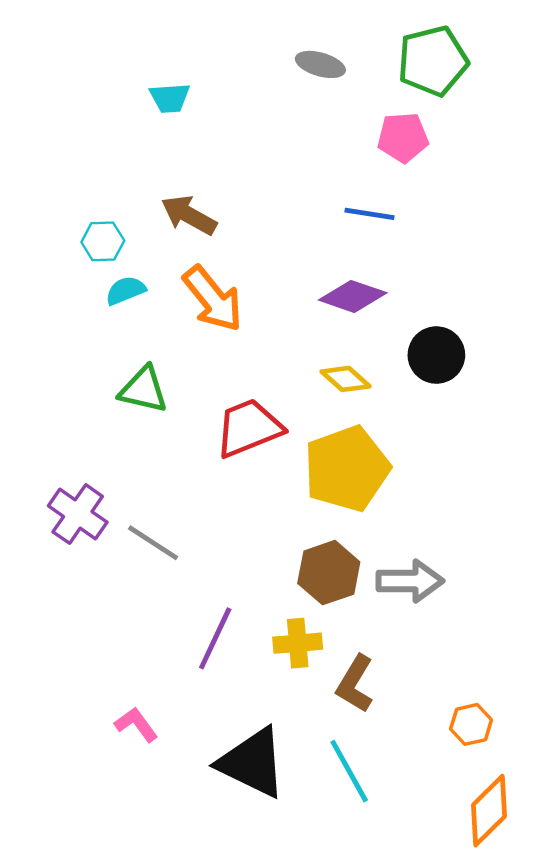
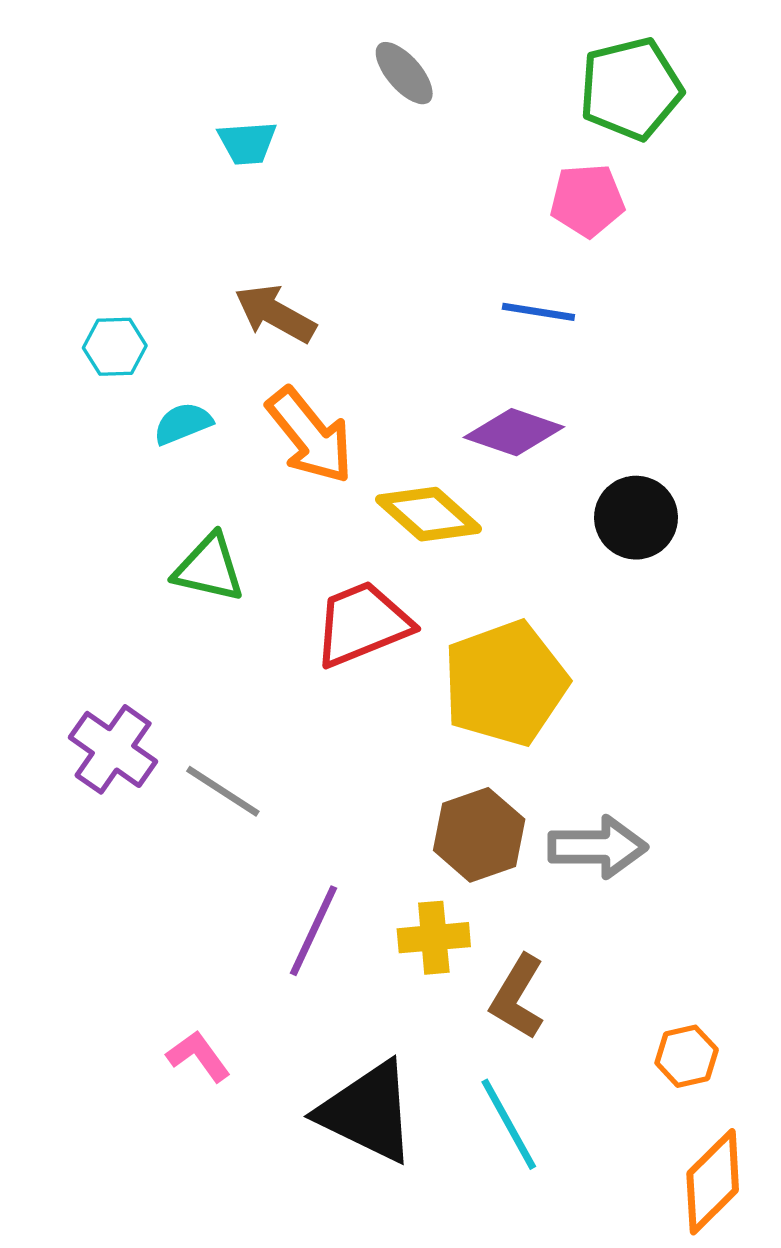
gray ellipse: (320, 64) -> (404, 73), moved, turned 33
cyan hexagon: (103, 241) -> (115, 347), moved
yellow diamond: (346, 379) -> (429, 514), moved, size x1.4

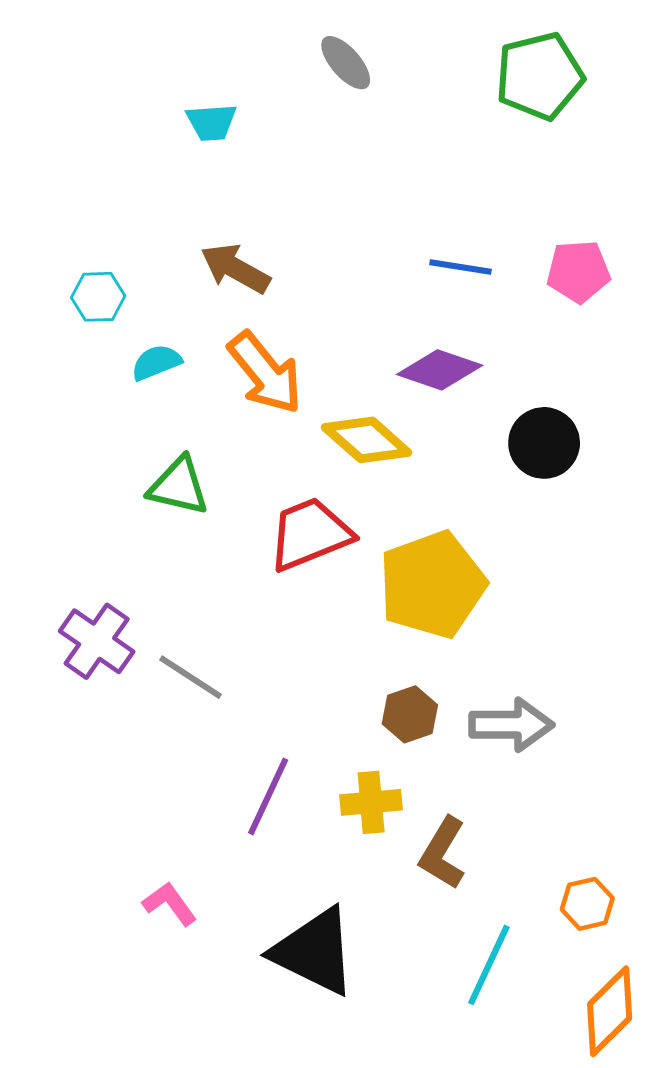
pink pentagon: (587, 200) -> (578, 271), moved
brown hexagon: (479, 835) -> (410, 714), size x0.7
cyan line: (509, 1124) -> (489, 965), moved, turned 54

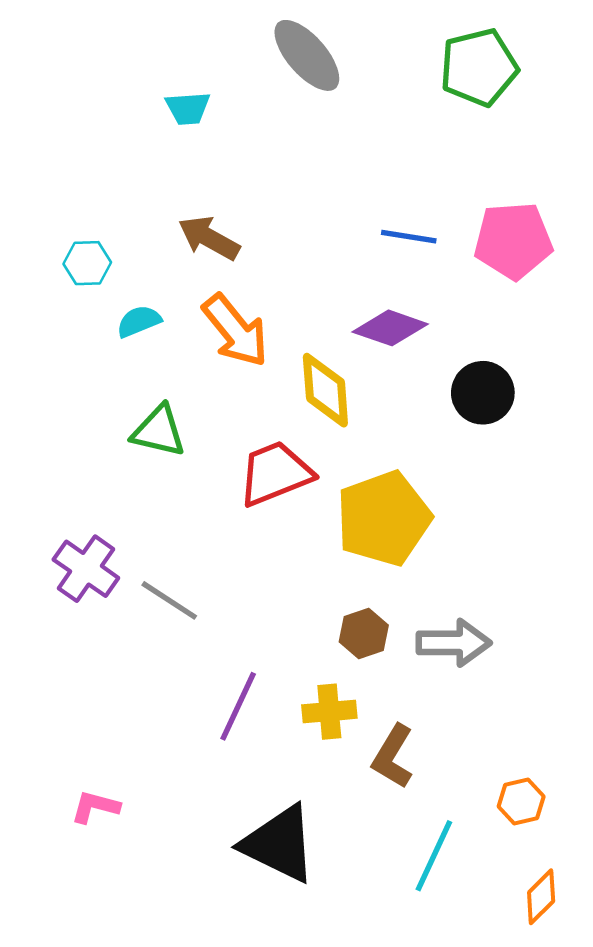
gray ellipse: (346, 63) -> (307, 55), size x1.5
pink pentagon: (578, 271) -> (513, 241), size x1.4
yellow diamond: (367, 440) -> (325, 390), turned 44
pink L-shape: (170, 904) -> (95, 807), moved, turned -39
orange diamond: (610, 1011) -> (541, 897), size x0.7

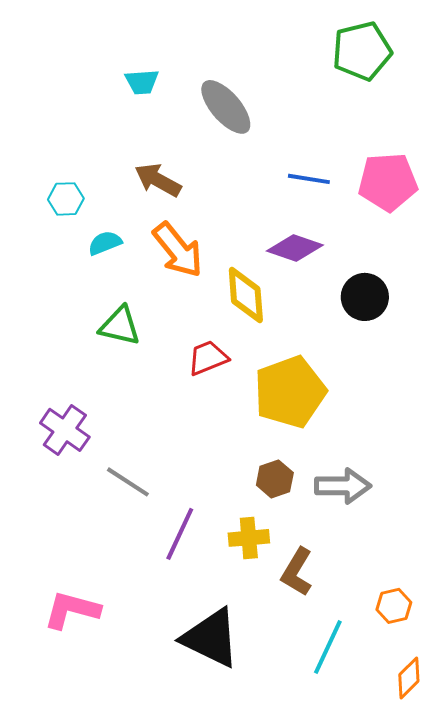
gray ellipse: (307, 55) -> (226, 107), moved
red trapezoid: (275, 473) -> (208, 358), size x0.7
gray line: (169, 600) -> (128, 482), moved
pink L-shape: (95, 807) -> (72, 610), size x1.5

